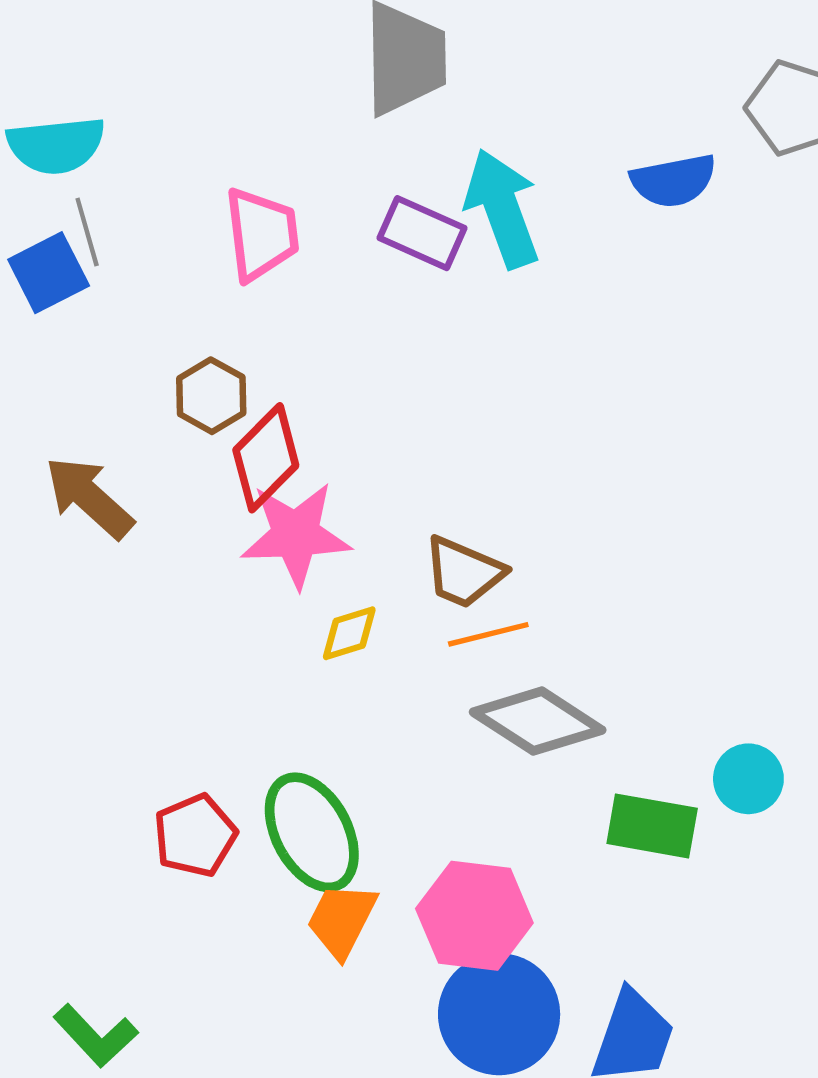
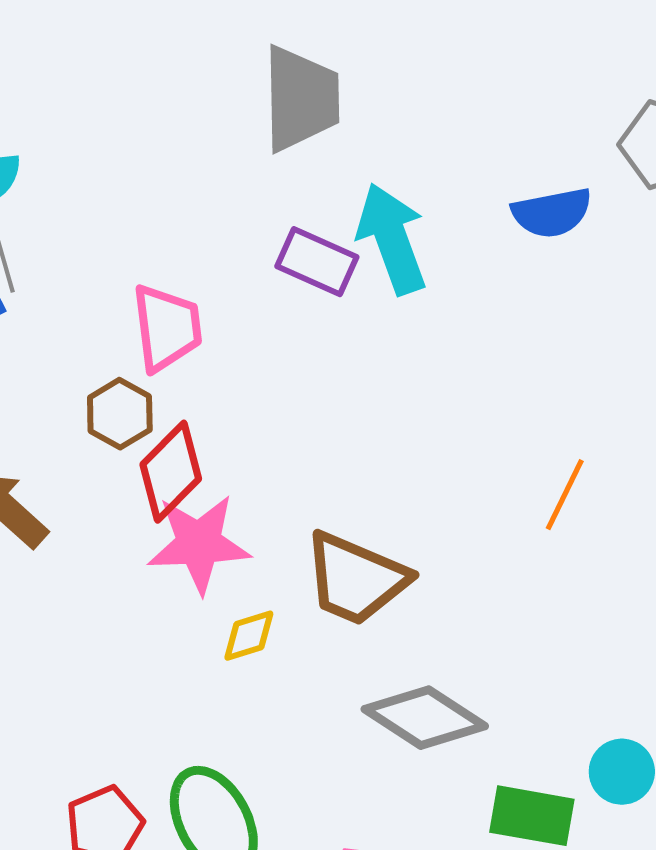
pink trapezoid: (261, 234) -> (167, 328), moved
brown trapezoid: (464, 572) -> (356, 579), size x1.4
orange line: (488, 634) -> (565, 495), moved, turned -50

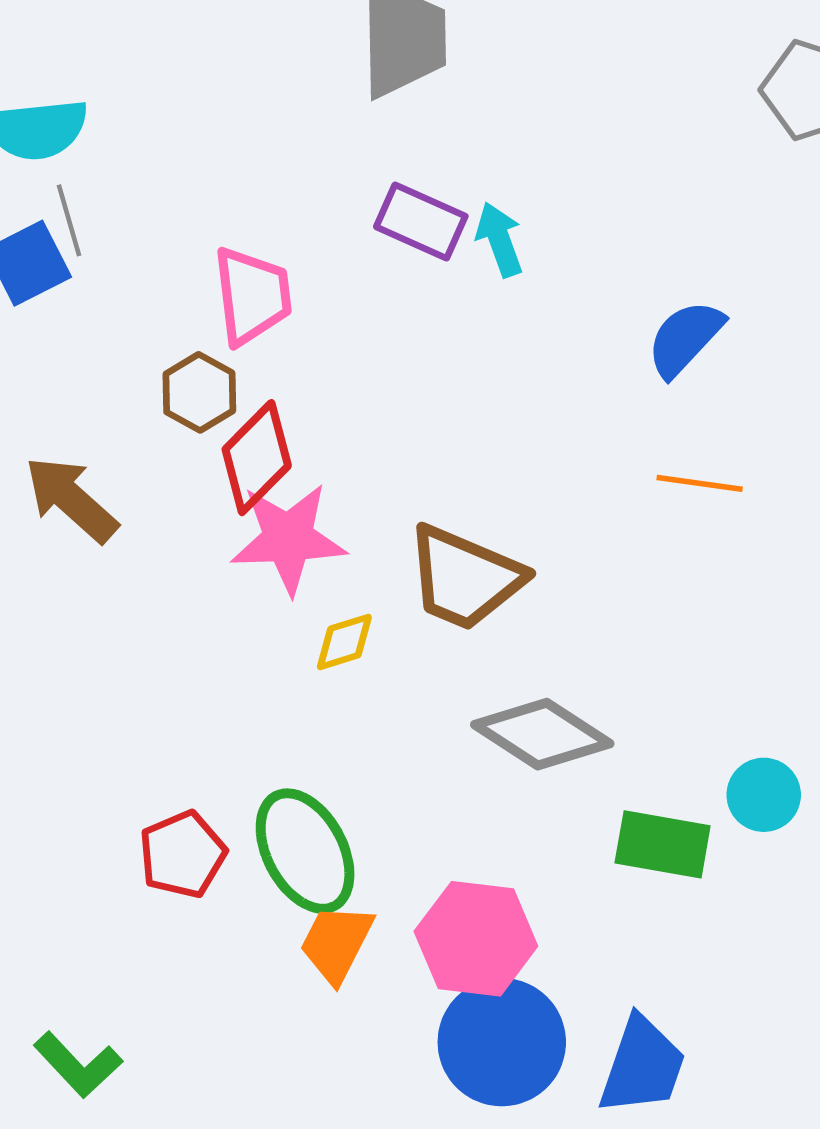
blue semicircle: (552, 213) -> (685, 338), moved, turned 144
cyan arrow: (392, 239) -> (500, 239), moved, size x0.6
orange line: (565, 495) -> (700, 483), turned 72

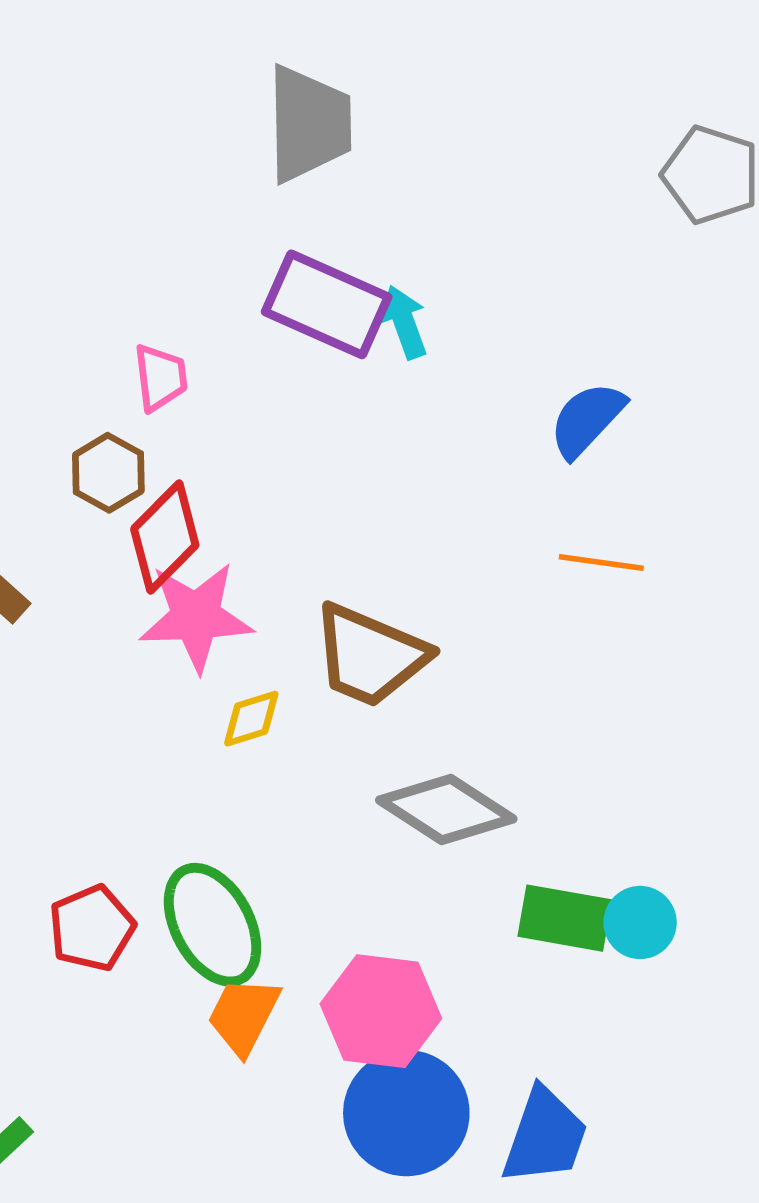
purple rectangle: (421, 221) -> (327, 304), size x1.4
pink trapezoid: (252, 296) -> (160, 378), size x0.7
cyan circle: (764, 795) -> (640, 922), moved

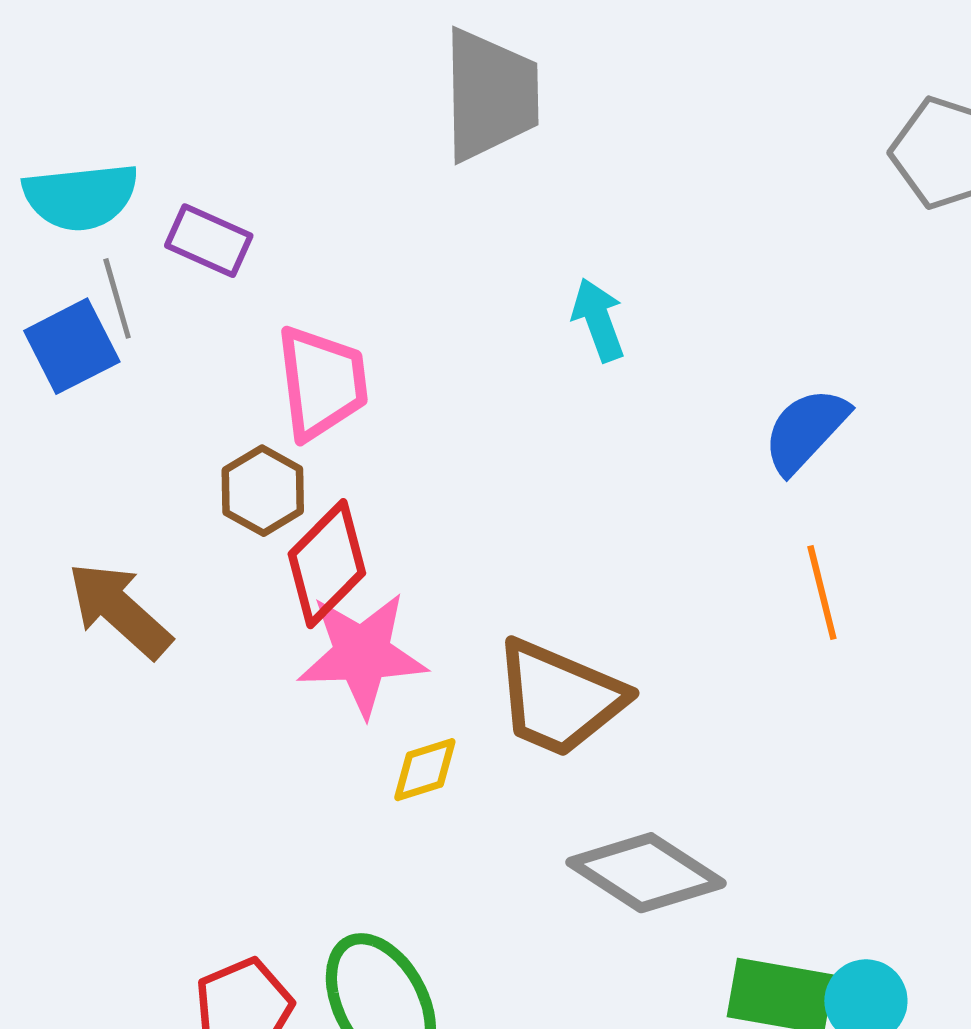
purple rectangle: (327, 304) -> (209, 241), moved, size x0.6
pink trapezoid: (160, 378) -> (322, 383), size x1.5
orange line: (601, 562) -> (822, 592), turned 68

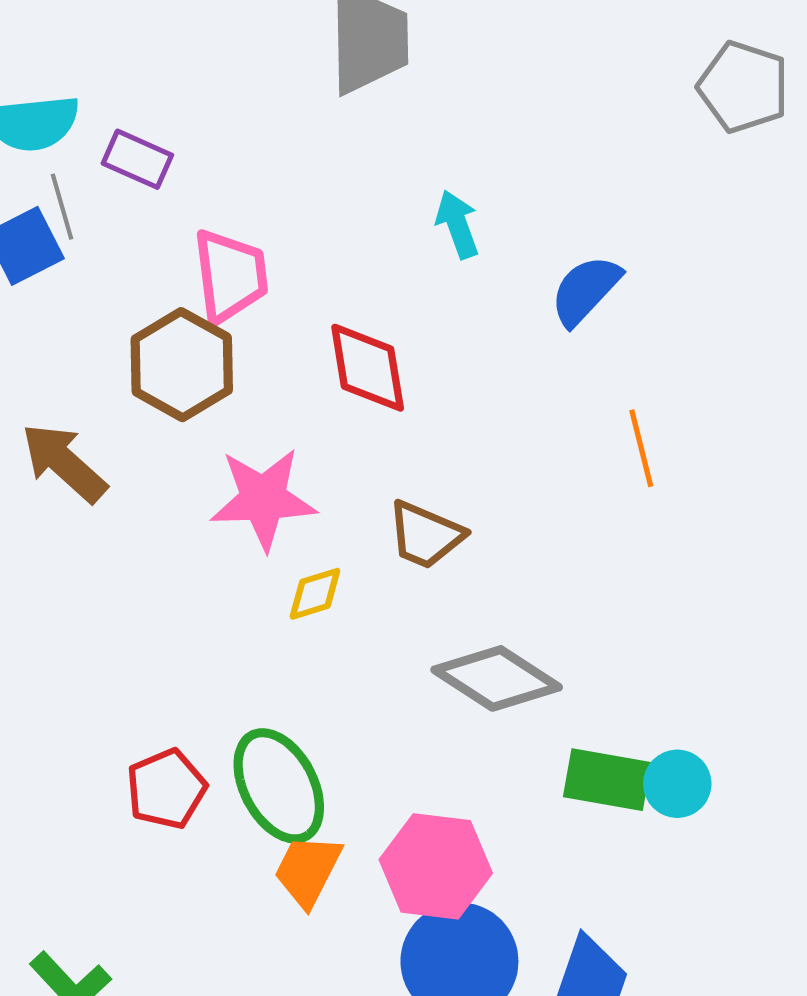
blue semicircle: (806, 430) -> (585, 290), moved
brown hexagon: (263, 491) -> (182, 365), size x1.5
red diamond: (327, 564) -> (368, 368), moved, turned -54
brown trapezoid: (559, 698) -> (425, 535), size x0.7

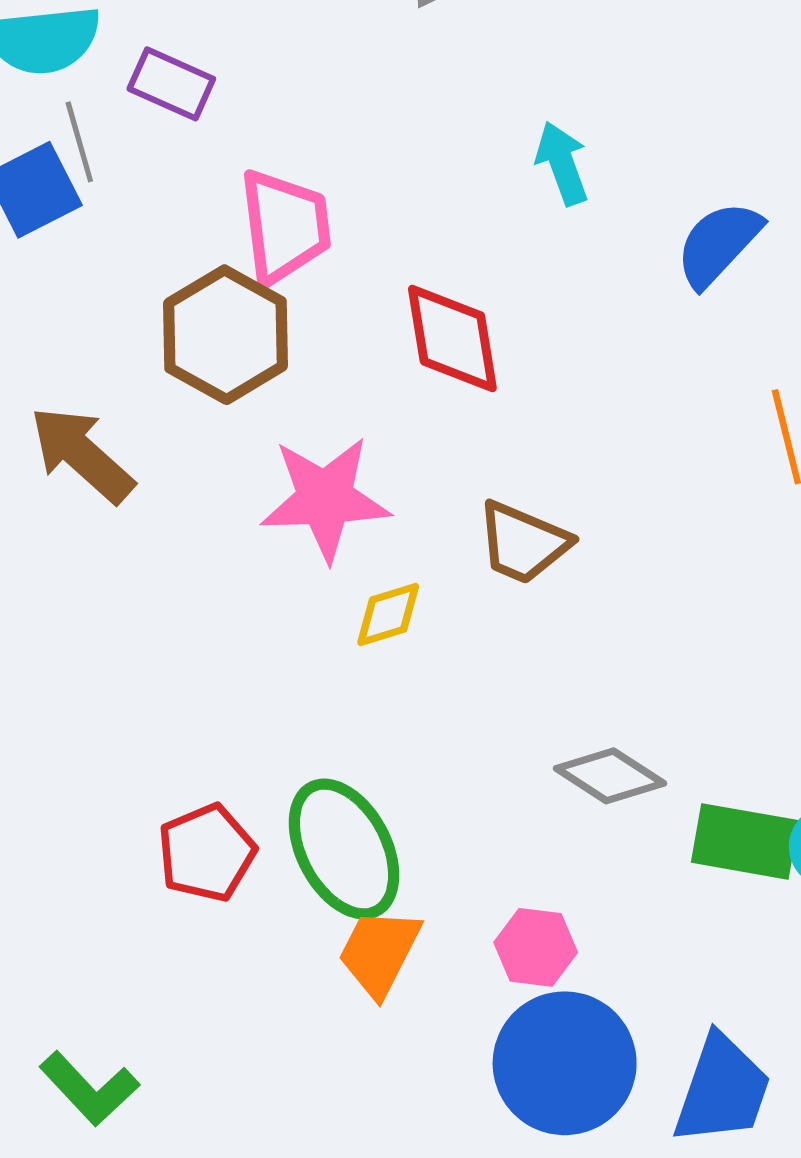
gray diamond: (497, 678) -> (610, 776), moved, size x0.7
pink hexagon: (436, 866) -> (536, 947), size x0.6

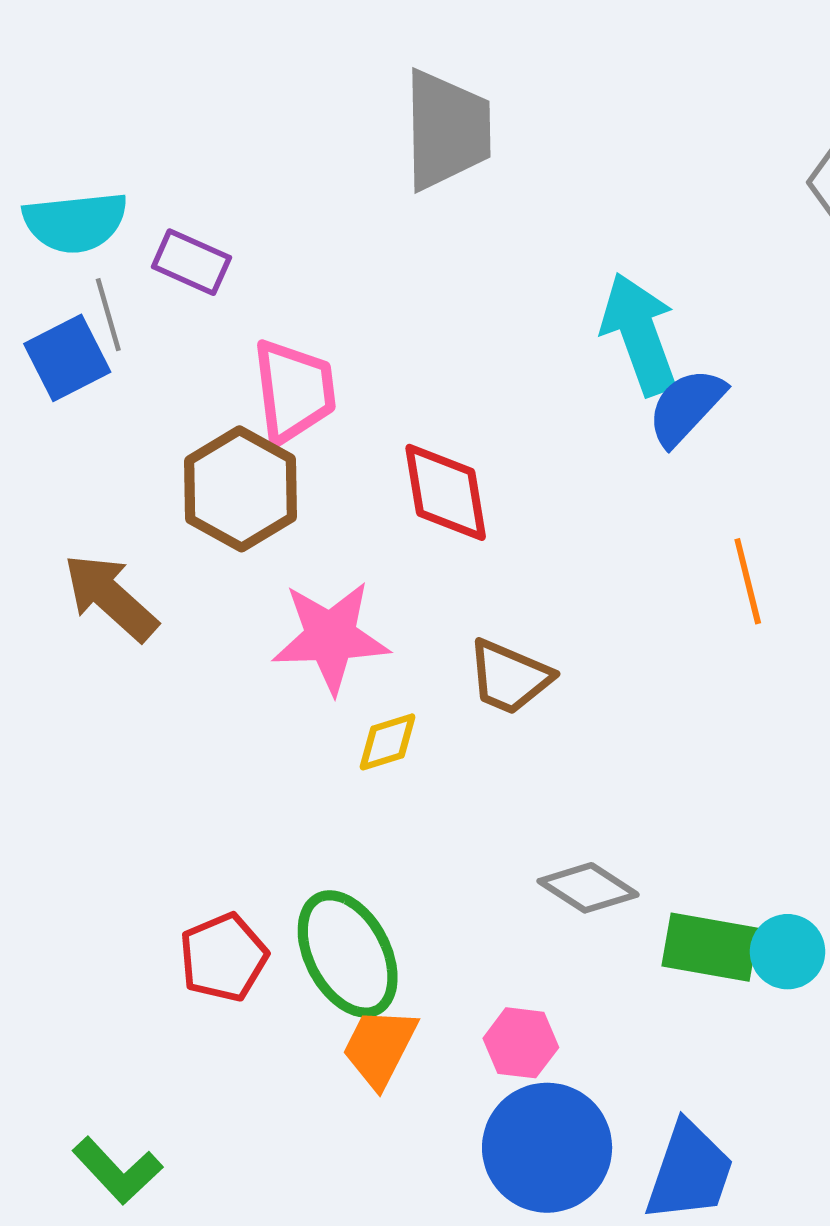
cyan arrow: (562, 163) -> (639, 334), moved, size x1.6

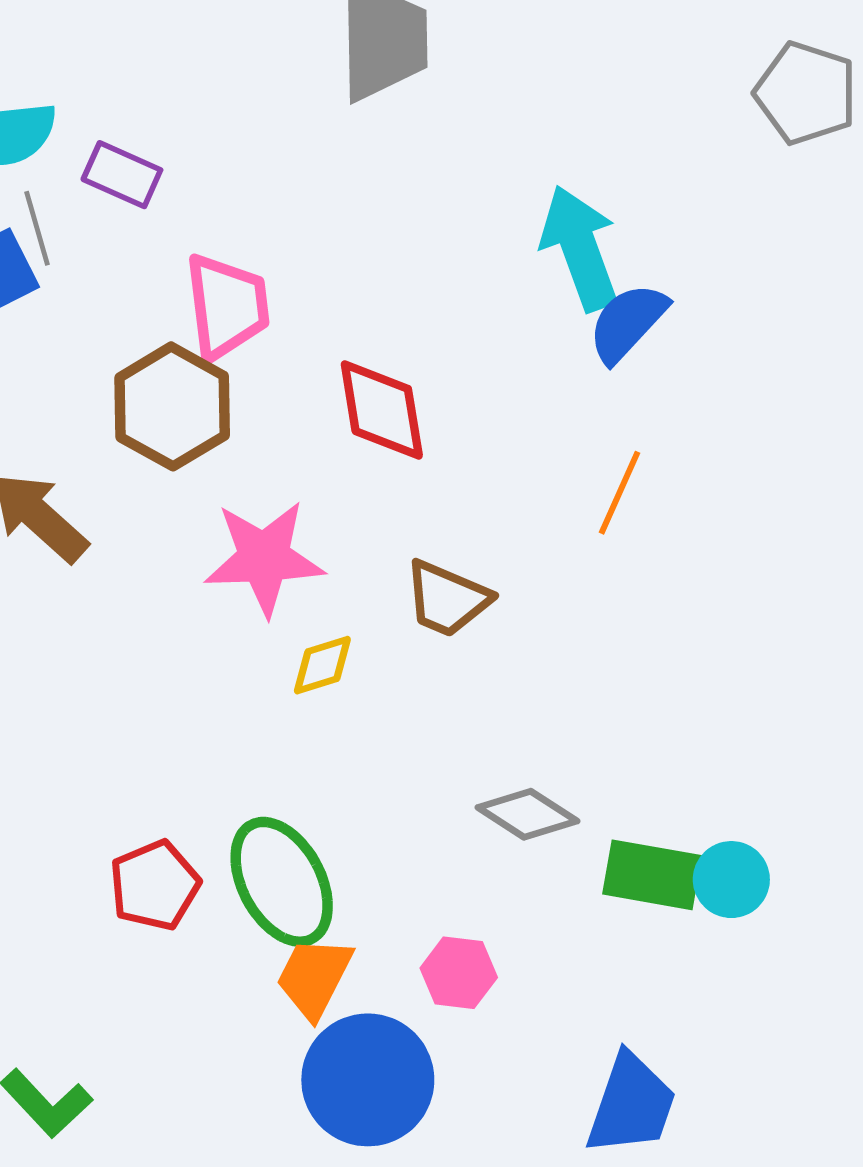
orange line: (748, 581) -> (619, 493), moved, turned 38
blue circle: (547, 1148) -> (368, 1080), moved

